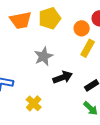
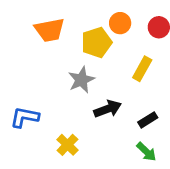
yellow pentagon: (50, 18) -> (97, 42), moved
orange circle: (82, 28) -> (120, 23), moved

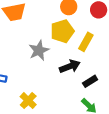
yellow pentagon: (97, 42) -> (62, 31), moved
black arrow: (108, 109) -> (70, 66), moved

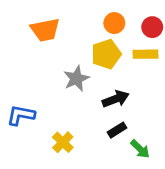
yellow rectangle: (86, 42) -> (145, 54), moved, turned 60
black rectangle: (90, 81) -> (117, 130), moved

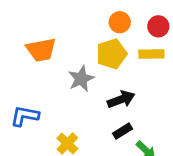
orange trapezoid: (45, 30) -> (41, 50), moved

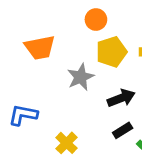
orange circle: (120, 22) -> (96, 20), moved

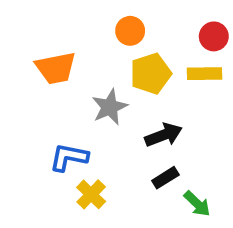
blue L-shape: (23, 115) -> (69, 157), moved

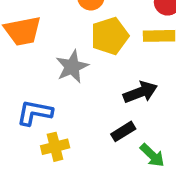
black arrow: (164, 135) -> (140, 92), moved
yellow cross: (91, 194) -> (55, 147), turned 32

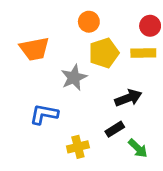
yellow cross: (55, 147) -> (78, 147), moved

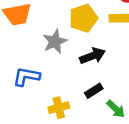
black arrow: (128, 98) -> (92, 56), moved

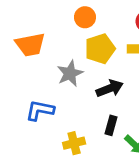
black rectangle: (94, 91) -> (111, 125), turned -42

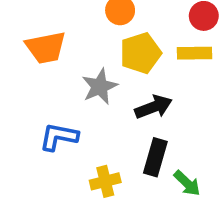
black rectangle: (111, 125) -> (155, 157), size x1.4

